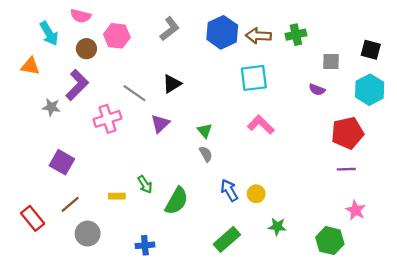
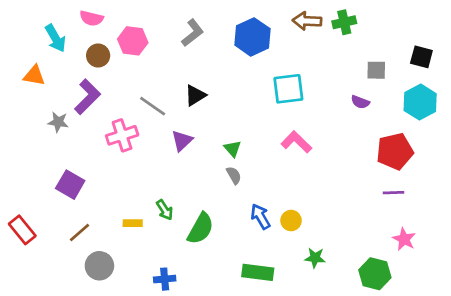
green cross: (296, 35) -> (344, 22), moved
brown arrow: (258, 36) -> (307, 21), moved
red rectangle: (33, 218) -> (22, 230), moved
green rectangle: (227, 239) -> (258, 272), turned 48

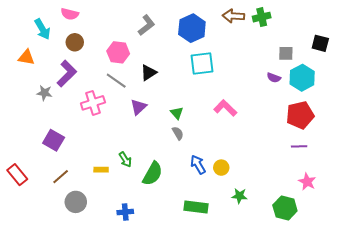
pink hexagon: (133, 41) -> (118, 52), moved
cyan square: (288, 89) -> (202, 64), moved
cyan hexagon: (420, 102) -> (302, 78), moved

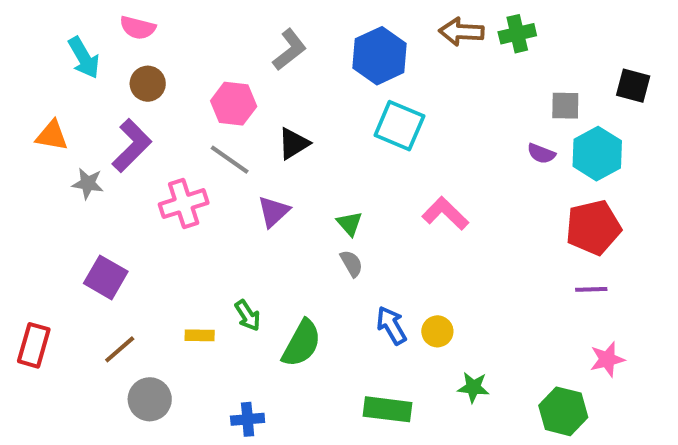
orange triangle: (26, 57) -> (52, 136), moved
cyan square: (202, 64) -> (399, 126), turned 30
red rectangle: (17, 175) -> (34, 345), turned 55
pink star: (307, 182) -> (607, 359), turned 30

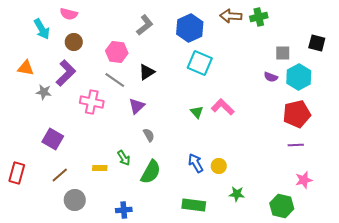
pink cross: (184, 204) -> (92, 102), turned 30
green triangle: (349, 223) -> (197, 112), moved
gray semicircle: (351, 263) -> (149, 135), moved

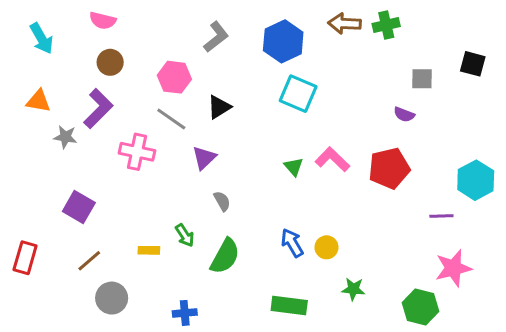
cyan arrow: (42, 29) -> (41, 38), moved
cyan hexagon: (299, 77) -> (476, 180), moved
red pentagon: (297, 114) -> (389, 168), moved
pink star: (304, 180) -> (453, 268), size x1.4

